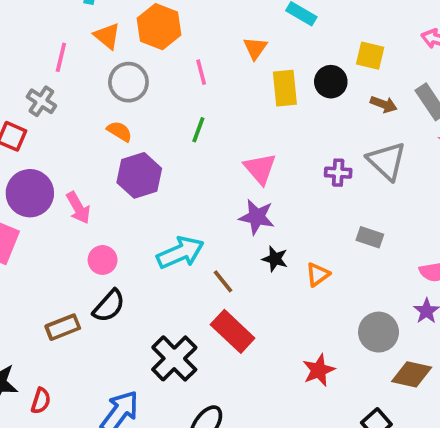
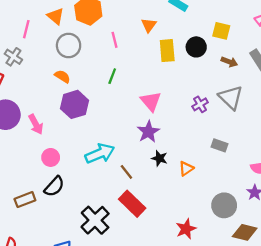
purple cross: (338, 173) -> (200, 104), turned -35
purple star: (257, 217) -> (148, 132), turned 30

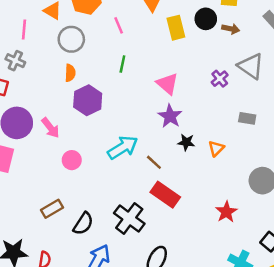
brown arrow: (229, 62) -> (231, 29), moved
orange semicircle: (62, 76) -> (70, 73), turned 70
black semicircle: (54, 186) -> (83, 224), moved

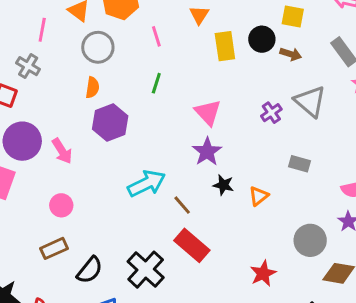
pink circle: (72, 160) -> (61, 205), moved

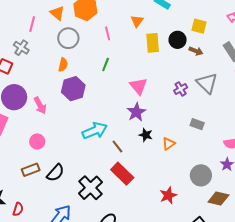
black semicircle: (90, 270) -> (55, 173), moved

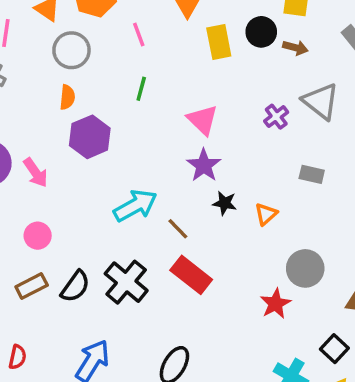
gray circle: (201, 175) -> (305, 268), moved
black cross: (90, 188) -> (126, 282), moved

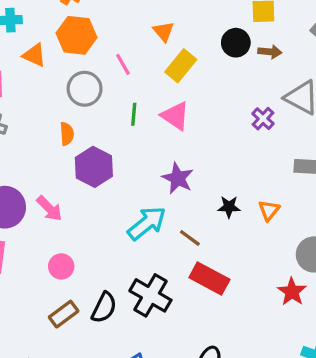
yellow rectangle: (219, 42) -> (181, 66), moved, turned 60
gray circle: (71, 50) -> (85, 89), moved
pink triangle: (203, 120) -> (175, 116), moved
purple star: (204, 165) -> (178, 178), moved

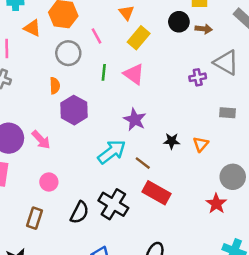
purple cross: (263, 119) -> (198, 77), turned 35
brown rectangle: (64, 314) -> (35, 218), moved, turned -36

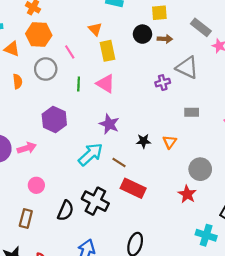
yellow rectangle: (139, 38) -> (107, 51), turned -48
orange semicircle: (55, 86) -> (18, 81), moved
pink arrow: (41, 140) -> (27, 148), turned -60

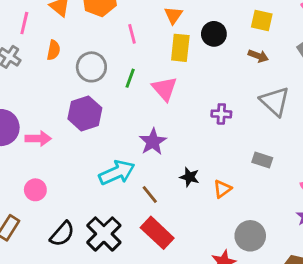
black circle: (142, 34) -> (214, 34), moved
gray circle: (46, 69) -> (91, 67), moved
purple cross: (163, 83) -> (221, 114), moved

